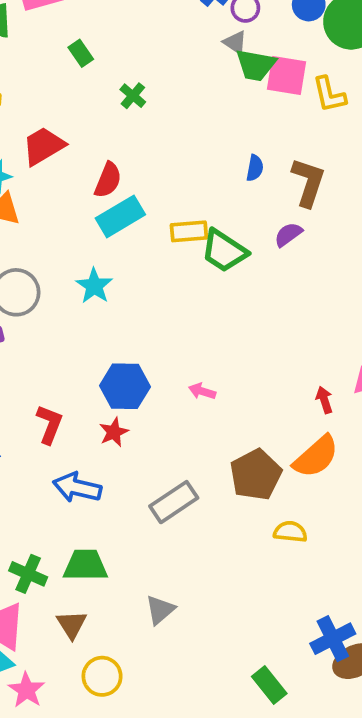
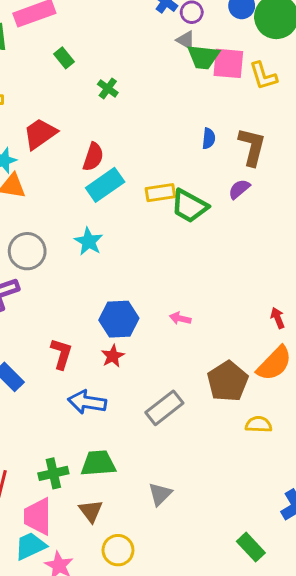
green cross: (28, 574) -> (53, 473), turned -32

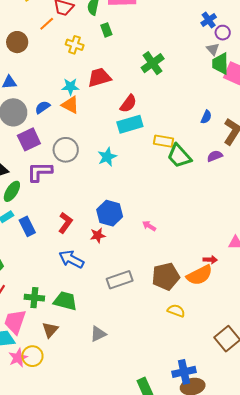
green trapezoid: (203, 57) -> (220, 64), turned 65
green rectangle: (64, 58) -> (106, 30), moved
green cross: (108, 88) -> (153, 63), size x1.6
red arrow: (278, 318) -> (210, 260), moved, turned 96
yellow circle: (118, 550) -> (32, 356), moved

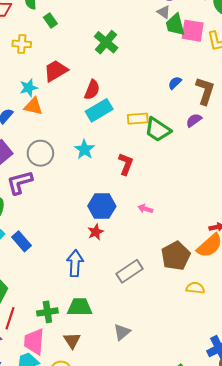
blue semicircle: (206, 117) -> (175, 83), turned -144
red L-shape: (65, 223) -> (126, 164), moved
blue arrow: (71, 259) -> (75, 263), turned 80

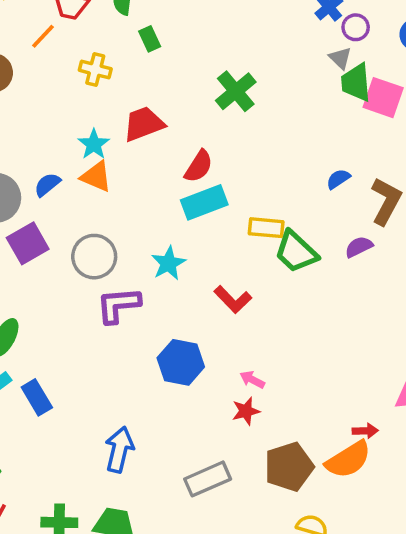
cyan star: (29, 88) -> (94, 144), turned -30
red L-shape: (126, 164) -> (233, 299), turned 105
purple L-shape: (20, 182) -> (118, 305), moved
red star: (96, 232) -> (246, 411), moved

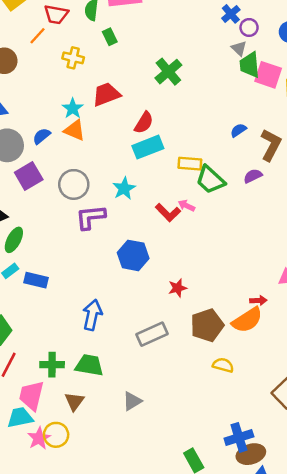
pink arrow: (252, 380) -> (187, 206), moved
blue rectangle: (37, 397) -> (36, 280), turned -45

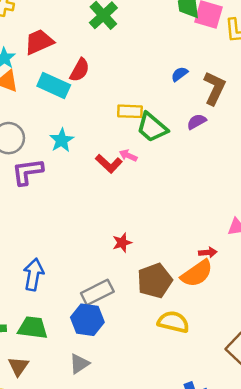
cyan rectangle: (148, 147) -> (54, 85), moved, turned 48
blue hexagon: (133, 255) -> (87, 320), moved
yellow semicircle: (223, 365) -> (173, 322), size x1.4

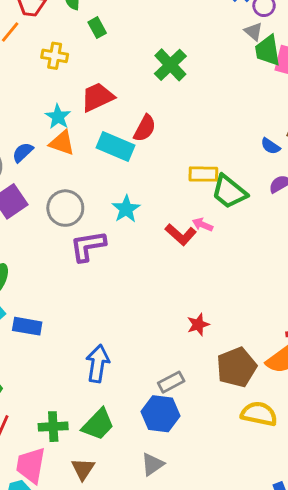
blue semicircle: (180, 74) -> (270, 146), moved, turned -108
gray rectangle: (97, 292) -> (171, 382), size x0.7
green trapezoid: (33, 328) -> (98, 424), turned 128

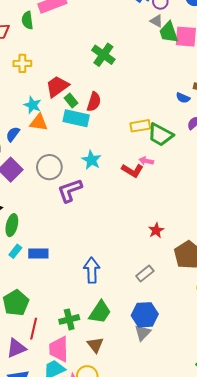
green rectangle: (97, 28) -> (71, 101), moved
blue hexagon: (161, 414) -> (145, 315), moved

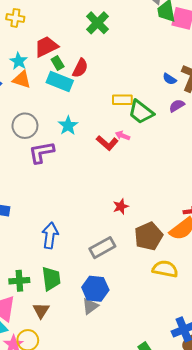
gray rectangle: (145, 274) -> (102, 248), size x1.4
green trapezoid: (100, 312) -> (51, 279), turned -50

